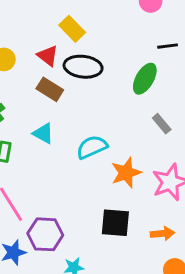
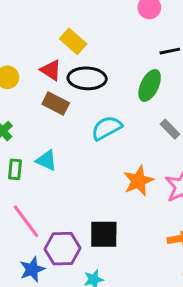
cyan triangle: (43, 133) -> (46, 160), moved
cyan semicircle: (92, 147) -> (107, 128), moved
black square: (115, 223) -> (104, 234), moved

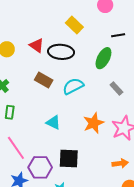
yellow rectangle: (73, 41) -> (74, 25), moved
brown rectangle: (56, 104) -> (44, 80), moved
cyan triangle: (46, 160) -> (53, 122), moved

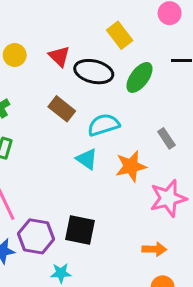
green ellipse: (103, 58) -> (139, 77), moved
cyan triangle: (53, 122) -> (87, 159), moved
orange star: (94, 123) -> (131, 166), moved

